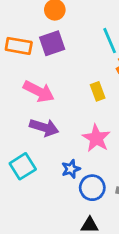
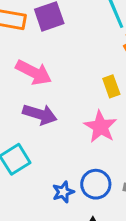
yellow rectangle: (98, 91) -> (111, 86), moved
blue star: (71, 169) -> (63, 192), moved

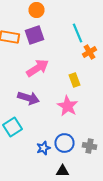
pink arrow: (34, 72) -> (38, 68), moved, turned -60

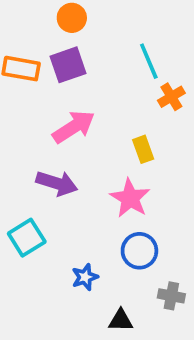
blue circle: (64, 143) -> (139, 251), moved
gray cross: (90, 146) -> (171, 296), moved

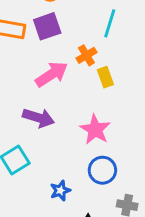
cyan line: (149, 61) -> (110, 23), turned 40
orange cross: (171, 97) -> (86, 55), moved
yellow rectangle: (143, 149) -> (105, 77), moved

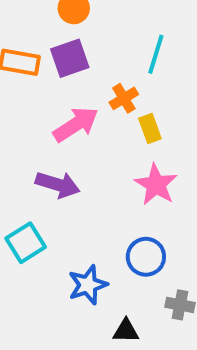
pink star: (95, 129) -> (156, 185), moved
blue star: (60, 191) -> (88, 285), size x1.4

